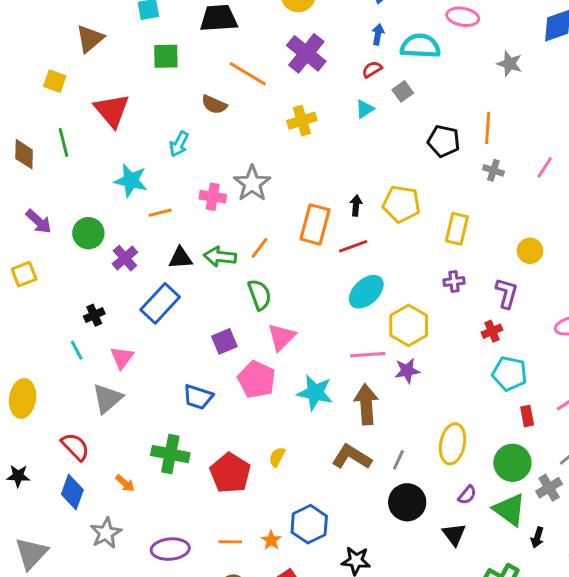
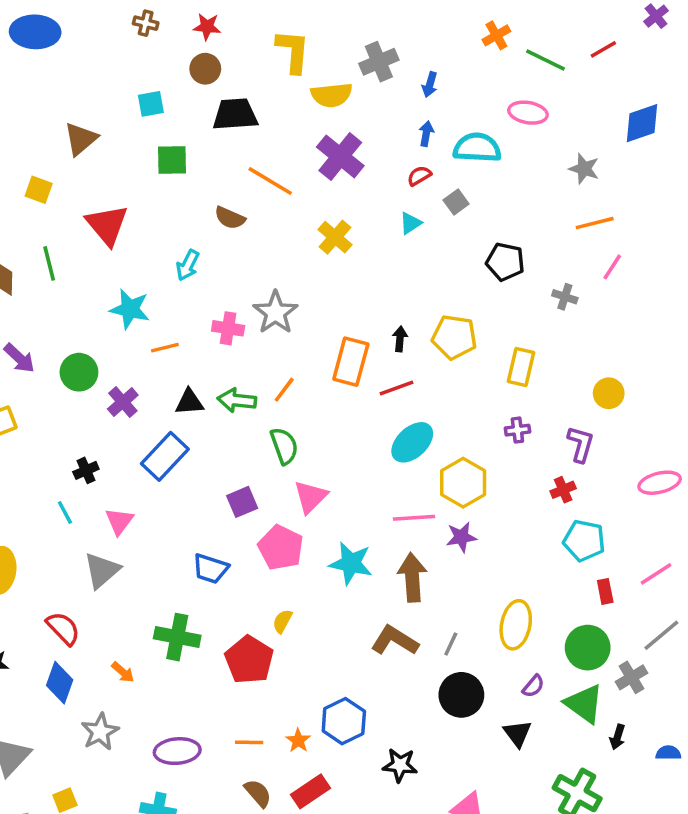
yellow cross: (302, 121) -> (335, 237), turned -32
orange line: (488, 128) -> (595, 223), moved, turned 72
pink line: (545, 167) -> (612, 267), moved
yellow semicircle: (277, 457) -> (282, 621), moved

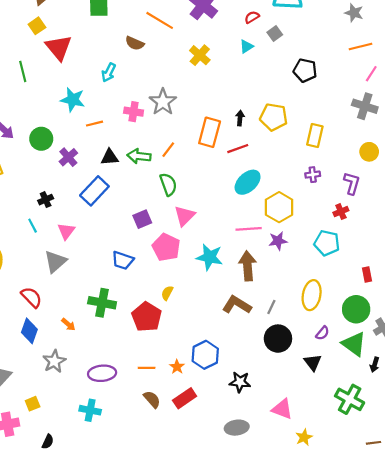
yellow square: (39, 190) -> (37, 26), moved, turned 35
gray cross: (565, 297) -> (365, 106), moved, size x1.6
cyan pentagon: (584, 541) -> (327, 243), moved

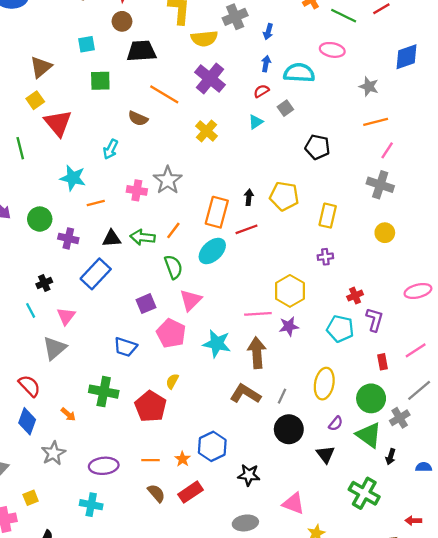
purple cross: (68, 157) -> (68, 238), turned -36
cyan ellipse: (248, 182) -> (212, 251), moved
purple L-shape: (352, 183) -> (375, 320), moved

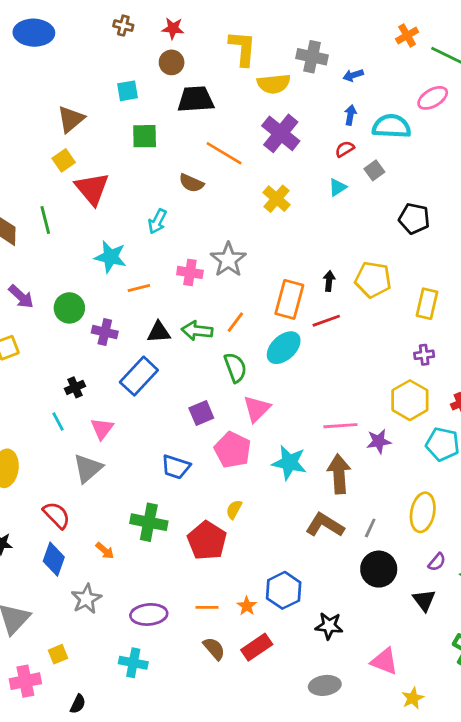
gray cross: (235, 17) -> (312, 57), turned 35
blue arrow: (268, 32) -> (353, 75), turned 56
pink ellipse: (332, 50) -> (433, 98), turned -40
yellow hexagon: (290, 291) -> (410, 400), moved

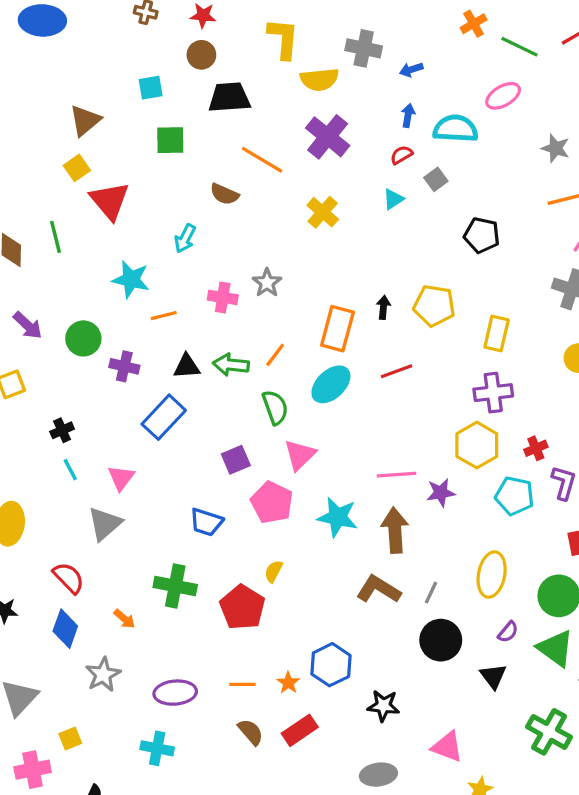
gray star: (228, 260) -> (267, 283), size x0.7
red line: (326, 321) -> (397, 371), moved
purple cross: (424, 355) -> (493, 393), size x1.6
black cross: (75, 387) -> (62, 430), moved

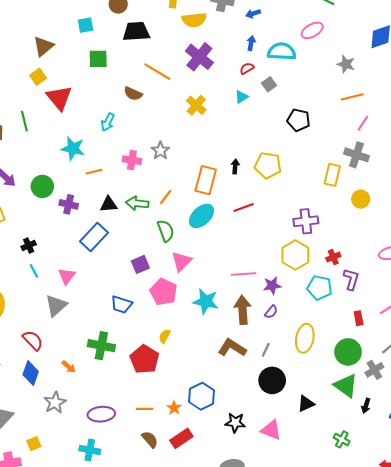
yellow rectangle: (497, 334) -> (332, 175), moved
purple semicircle: (508, 632) -> (271, 312), moved
black triangle: (493, 676) -> (306, 404), turned 42
green cross: (549, 732) -> (342, 439), size x0.6
pink triangle: (447, 747) -> (271, 430), moved

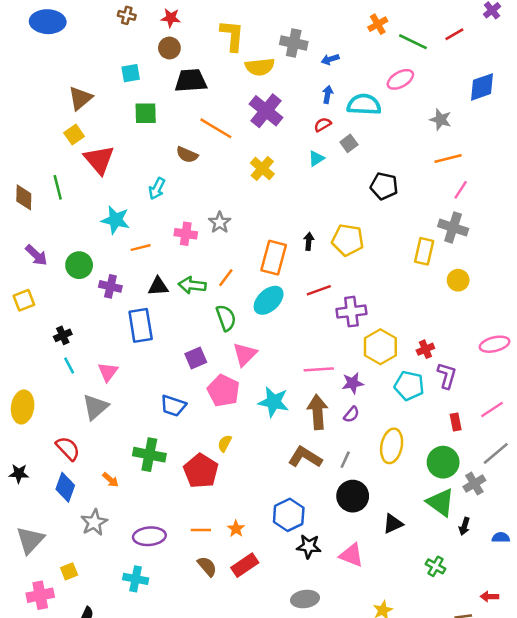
purple cross: (306, 221) -> (351, 312), moved
blue rectangle: (94, 237) -> (141, 325), turned -52
blue hexagon: (201, 396) -> (289, 515), moved

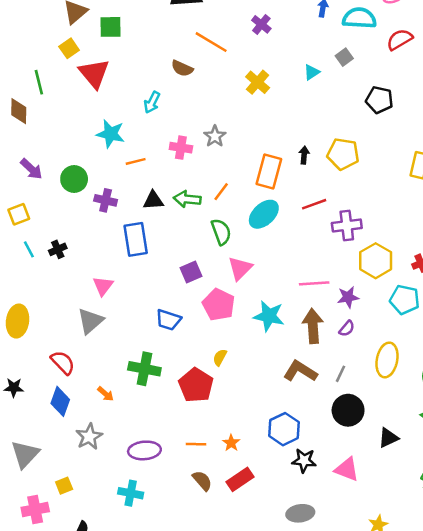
purple cross: (266, 111) -> (261, 24), size x0.6
green square: (146, 113) -> (111, 27), moved
red semicircle: (323, 125) -> (400, 40), moved, size x1.5
green line: (58, 187) -> (39, 82), moved
cyan line: (69, 366) -> (29, 249), moved

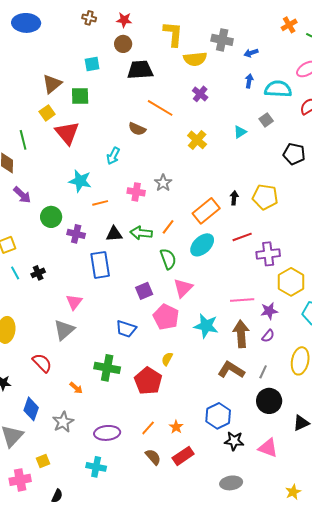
purple arrow: (31, 169) -> (22, 195), moved
orange rectangle: (269, 171) -> (206, 211), turned 36
blue diamond: (60, 401) -> (31, 409), moved
orange line: (196, 444) -> (148, 428), turned -49

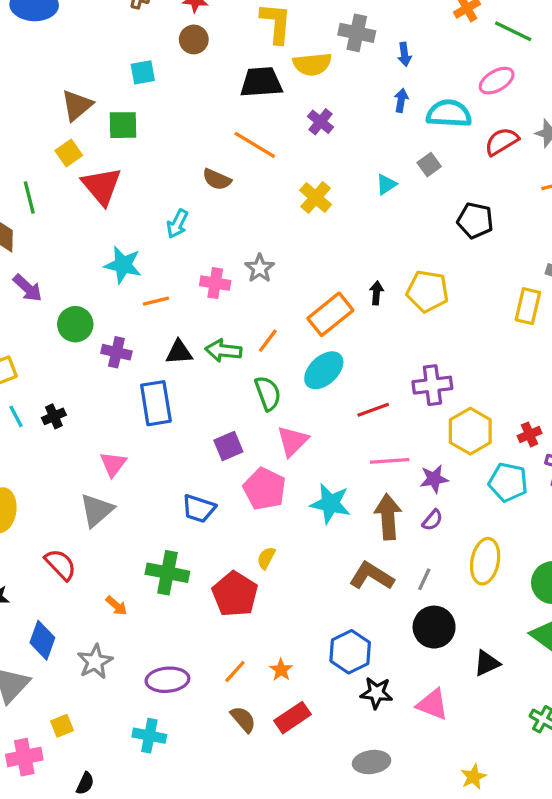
blue arrow: (251, 53) -> (404, 54), turned -80
black trapezoid: (140, 70) -> (261, 82), moved
red line: (242, 237) -> (373, 410), moved

